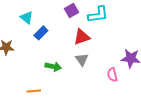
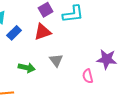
red triangle: (82, 37) -> (42, 32), moved

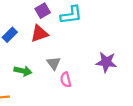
pink semicircle: (88, 76) -> (66, 80), moved

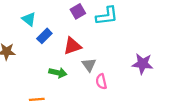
red triangle: (39, 34) -> (72, 46), moved

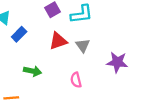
red triangle: (72, 46) -> (58, 41), moved
gray triangle: (89, 65) -> (83, 45), moved

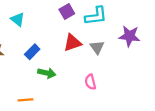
blue rectangle: (19, 34) -> (32, 52), moved
purple star: (117, 62) -> (129, 36), moved

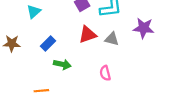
cyan triangle: (18, 19) -> (34, 12), turned 40
gray triangle: (97, 47) -> (112, 39), turned -40

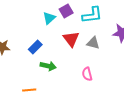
cyan triangle: (34, 12) -> (49, 18), moved
red triangle: (88, 35) -> (71, 39), turned -48

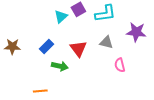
red triangle: (71, 39) -> (78, 49), moved
pink semicircle: (87, 74) -> (120, 65), moved

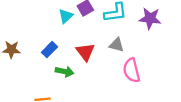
purple star: (136, 32) -> (150, 18), moved
pink semicircle: (120, 65) -> (132, 70), size x1.5

